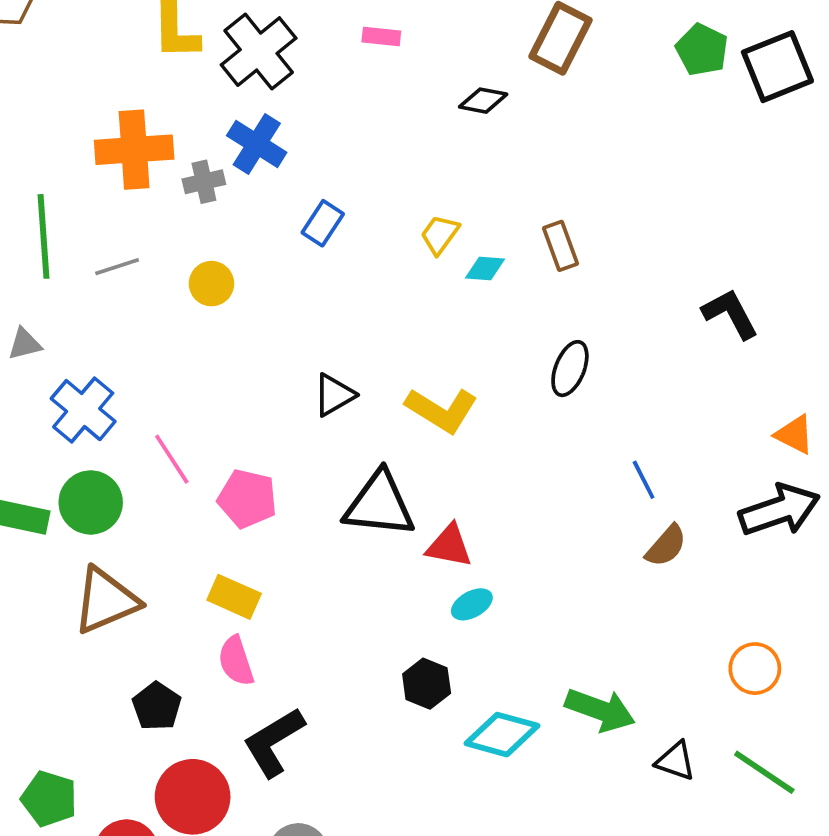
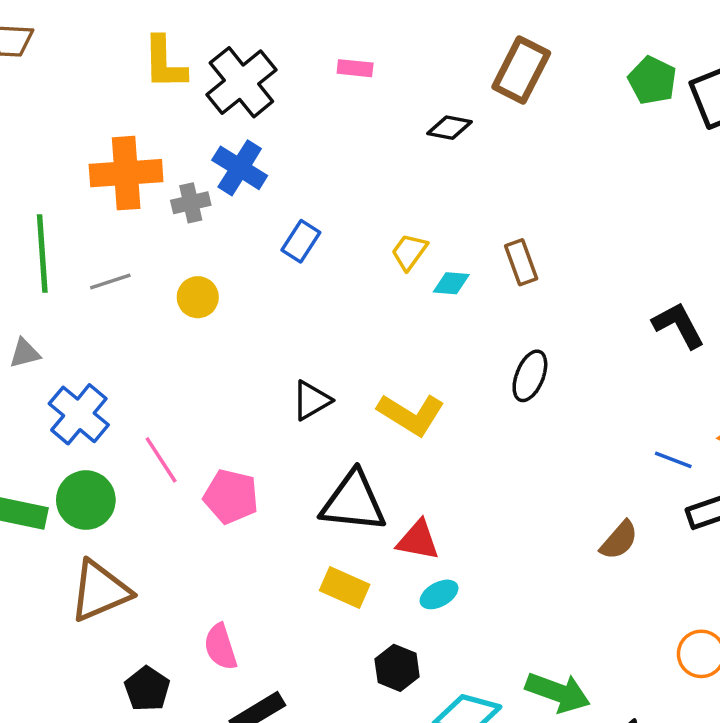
blue line: (644, 480) -> (673, 460), moved, turned -42
yellow rectangle: (234, 597) -> (345, 587), moved

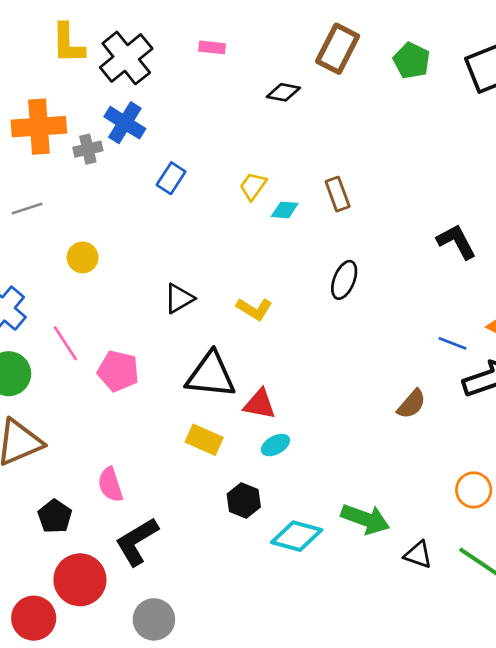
green pentagon: (652, 80) -> (412, 61), moved
yellow circle: (198, 297) -> (83, 257), moved
yellow L-shape: (411, 414) -> (254, 309), size x0.7

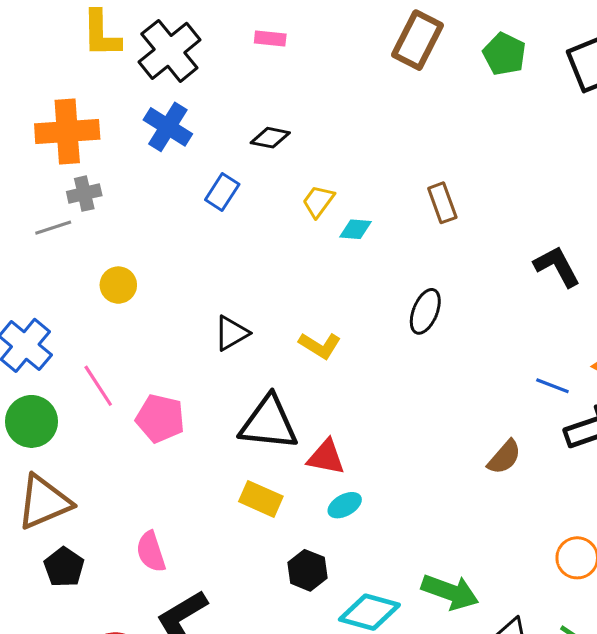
black diamond: (283, 92) -> (270, 138), moved
gray cross: (88, 149) -> (84, 194), moved
brown rectangle: (338, 194) -> (442, 203), moved
black pentagon: (55, 516) -> (64, 567), moved

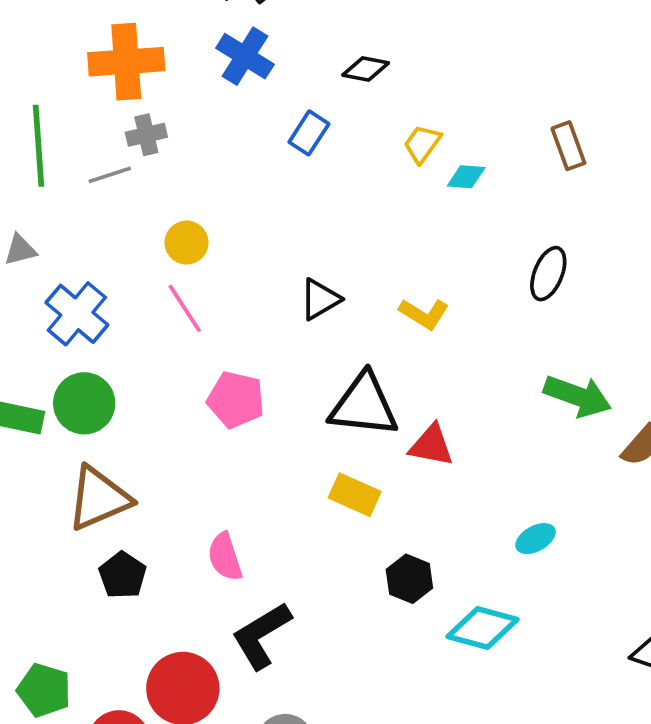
pink line: (98, 386) -> (185, 308), moved
cyan ellipse: (345, 505) -> (536, 539), moved
green arrow: (450, 592) -> (578, 396), moved

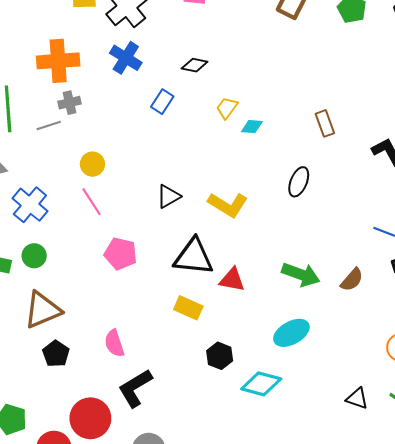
brown rectangle: (568, 146) -> (325, 123), moved
yellow L-shape: (424, 314) -> (228, 205), size x1.4
green arrow: (578, 396) -> (301, 275), moved
green circle: (84, 403) -> (34, 256), size x0.7
cyan ellipse: (536, 539) -> (291, 333), size x1.6

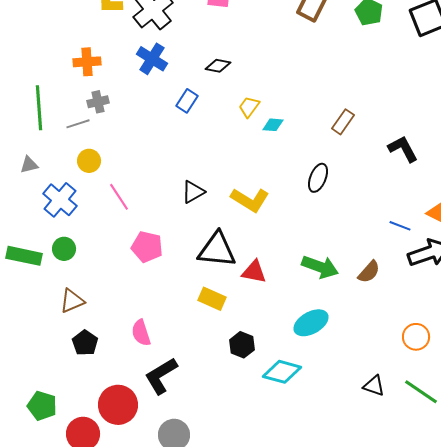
orange cross: (58, 61) -> (87, 62), size x0.7
brown rectangle: (325, 123) -> (343, 122), turned 55
yellow circle: (92, 164) -> (89, 161), moved
brown triangle: (42, 310) -> (72, 301), size x0.7

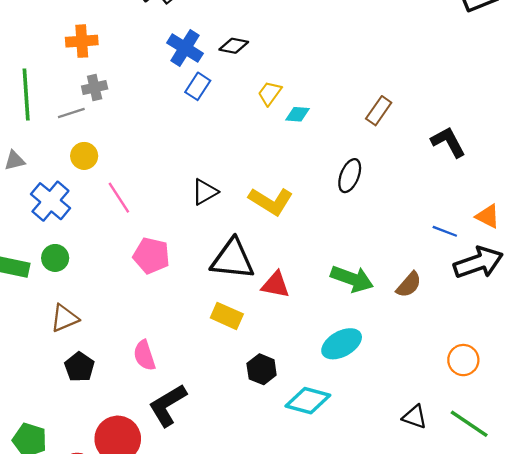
blue cross: (152, 59) -> (185, 48), moved

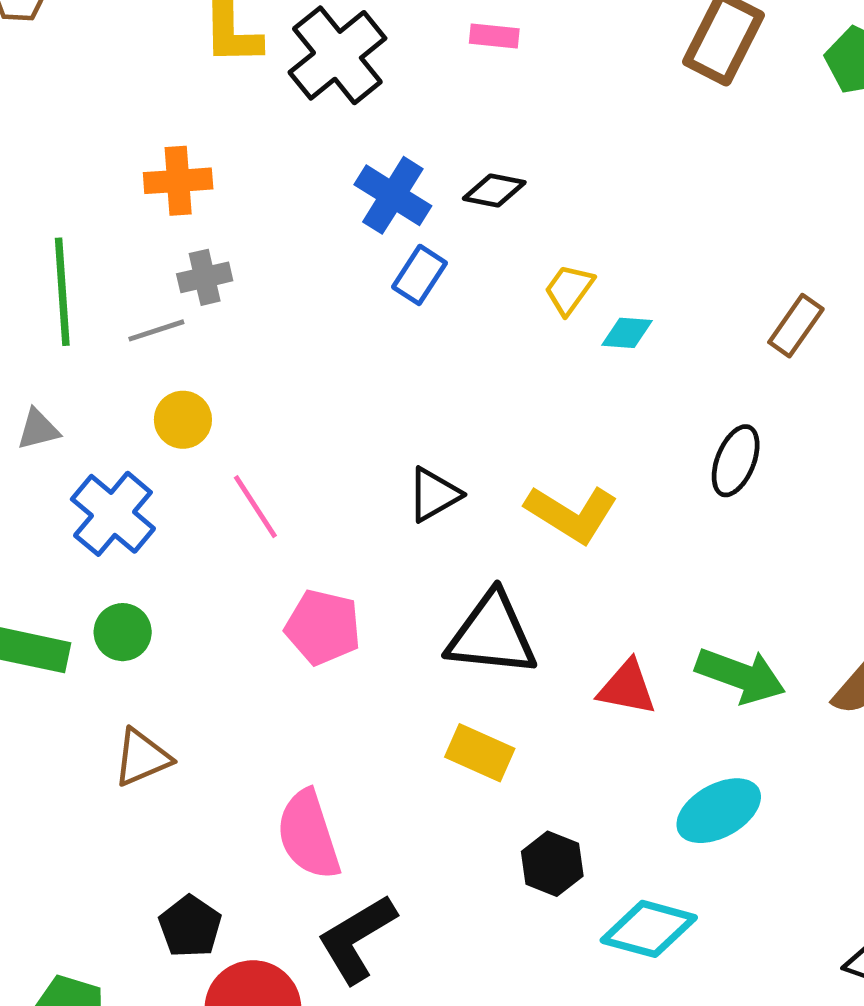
red triangle: (275, 285) -> (627, 688), moved
pink semicircle: (144, 355) -> (308, 835), size x1.4
black pentagon: (79, 367) -> (190, 927), moved

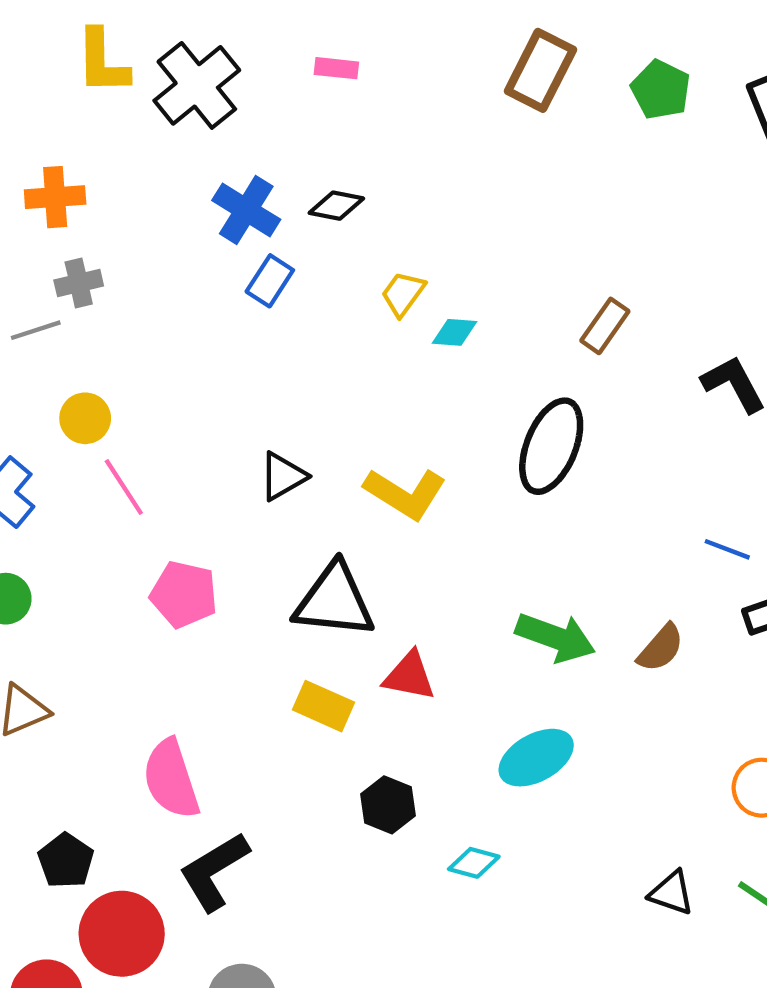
yellow circle: (183, 420) -> (85, 418), moved
black ellipse: (736, 461) -> (551, 446), size x1.5
red triangle: (627, 688) -> (409, 676), moved
cyan diamond: (649, 929) -> (474, 863), size x0.6

